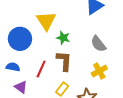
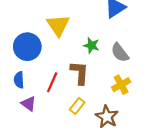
green star: (63, 38) -> (91, 45), moved
blue semicircle: (13, 67) -> (19, 80), turned -104

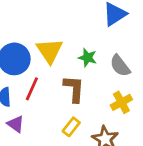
yellow triangle: (58, 25) -> (50, 51), moved
red line: (52, 82) -> (32, 89), moved

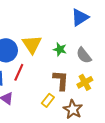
brown L-shape: (74, 89) -> (61, 80), moved

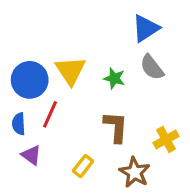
gray semicircle: (84, 55) -> (152, 67), moved
yellow cross: (85, 82) -> (166, 139), moved
yellow rectangle: (48, 100) -> (83, 166), moved

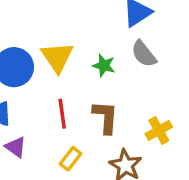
red line: (50, 114) -> (62, 114), moved, turned -32

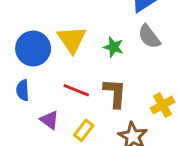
red line: (62, 114) -> (76, 90), turned -60
purple triangle: (16, 147) -> (49, 120), moved

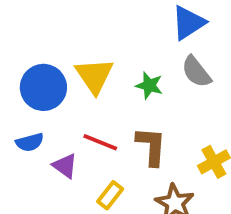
blue semicircle: (23, 90) -> (30, 142), turned -102
purple triangle: (49, 120) -> (65, 166), moved

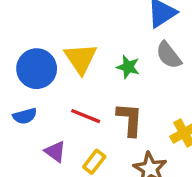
purple triangle: (65, 166) -> (55, 152), moved

